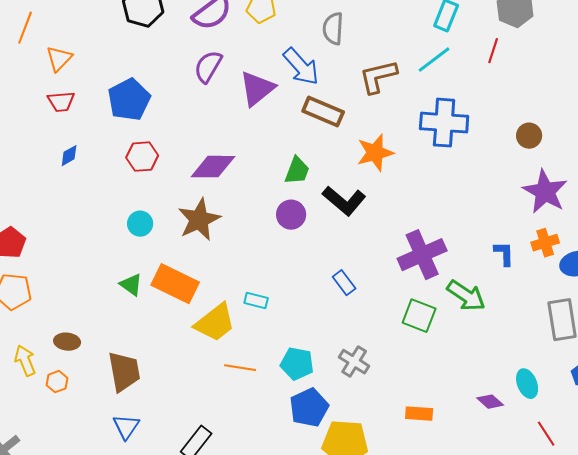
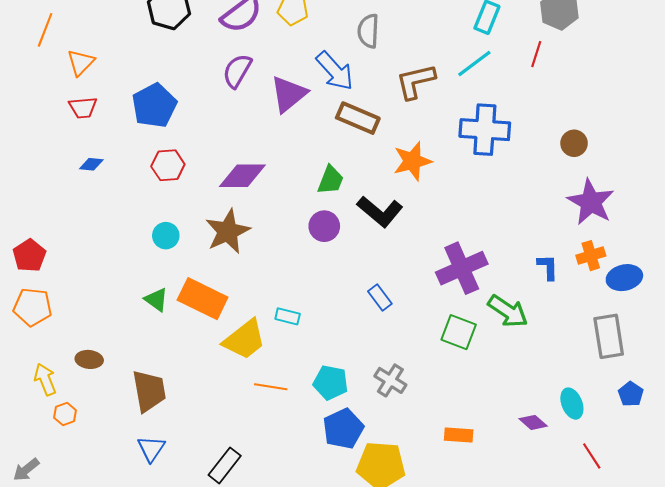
blue diamond: (69, 156) -> (91, 164), turned 35
orange hexagon: (57, 382) -> (65, 414), moved

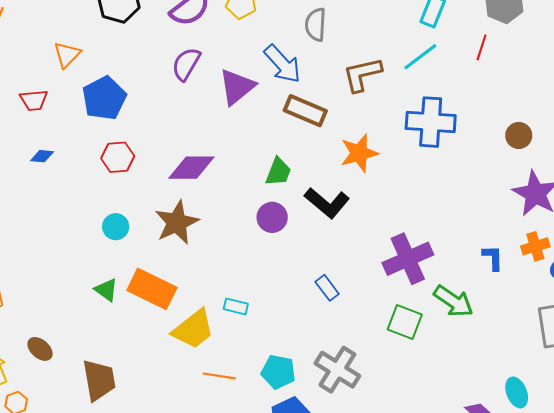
orange triangle: (81, 62) -> (67, 55), moved
brown ellipse: (89, 359) -> (40, 349), turned 35
gray cross: (390, 380) -> (337, 370), size x1.4

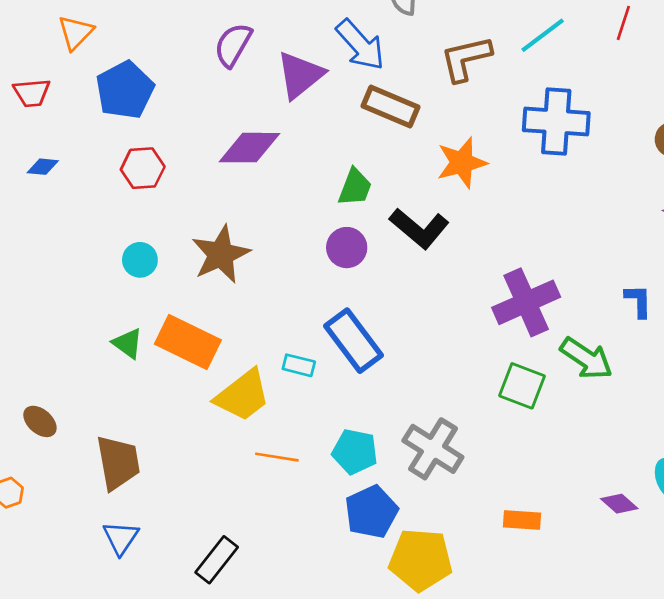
purple diamond: (191, 168) -> (249, 148), moved
blue rectangle: (327, 288) -> (354, 341), moved, size x1.8

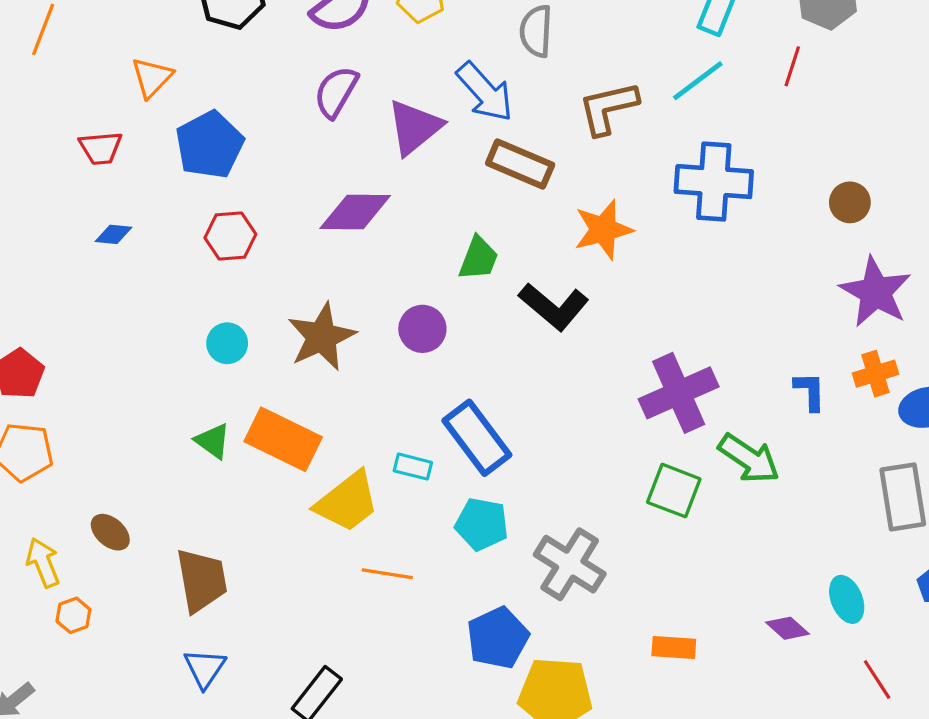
purple circle: (347, 248) -> (422, 329), moved
cyan pentagon: (355, 452) -> (482, 524), moved

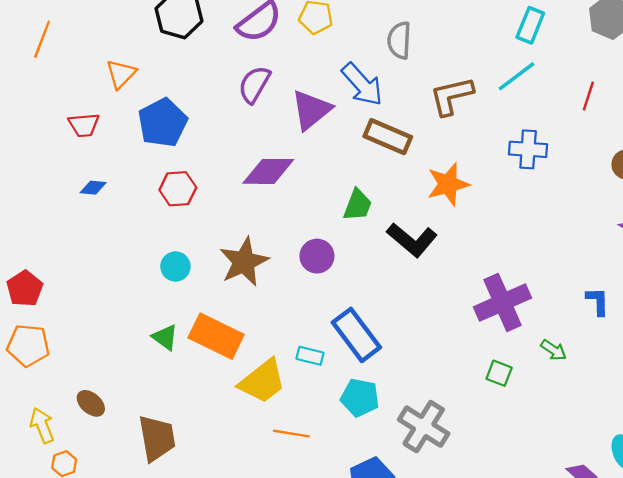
red line: (792, 66) -> (588, 96), moved
blue cross: (714, 182) -> (528, 149), size x0.7
green arrow: (749, 459) -> (554, 350), size x0.6
green square: (674, 491) -> (499, 373), size x0.7

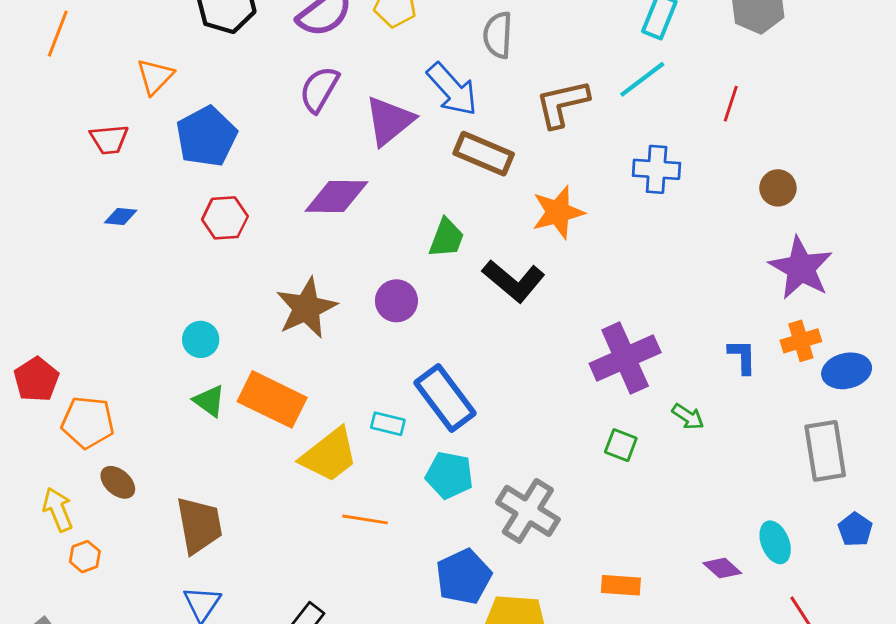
cyan circle: (175, 266) -> (201, 339), moved
red pentagon: (25, 289) -> (36, 379), moved
orange pentagon: (28, 345) -> (88, 422), moved

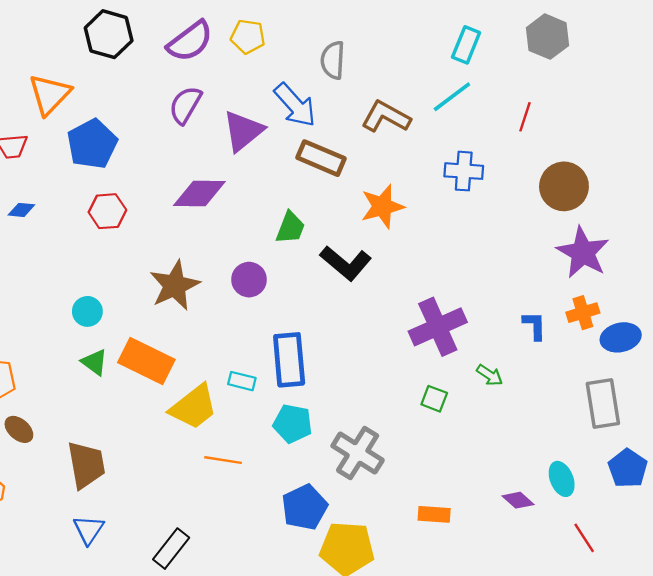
orange triangle: (155, 76) -> (50, 94), size x1.4
brown L-shape: (562, 104) -> (386, 117), turned 42
brown circle: (778, 188) -> (564, 186), size x1.6
blue rectangle: (445, 398) -> (289, 360), turned 32
blue pentagon: (855, 529) -> (628, 468), size x1.4

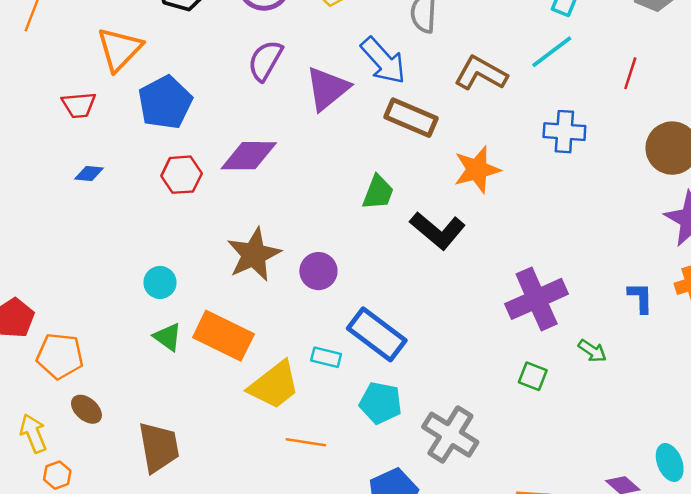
purple diamond: (199, 193) -> (249, 156), moved
purple circle: (249, 280) -> (318, 271), moved
blue rectangle: (289, 360) -> (377, 334), turned -48

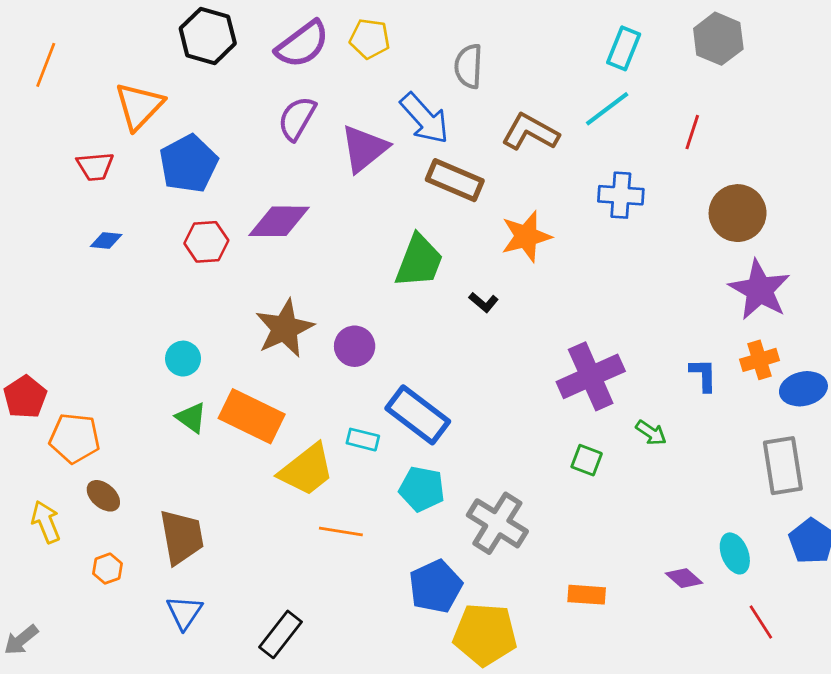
green trapezoid: (378, 192) -> (419, 261), size x1.4
black L-shape: (438, 230) -> (484, 302), size x0.5
orange hexagon: (57, 475) -> (108, 569), moved

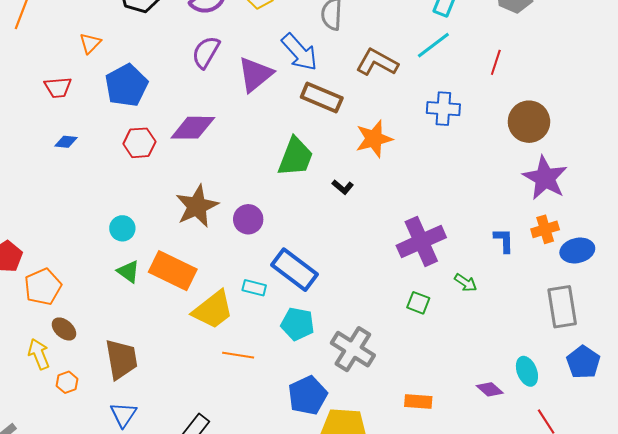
orange triangle: (139, 106) -> (90, 43), size x0.6
orange pentagon: (75, 438) -> (43, 287), turned -30
yellow arrow: (46, 522) -> (39, 354), moved

